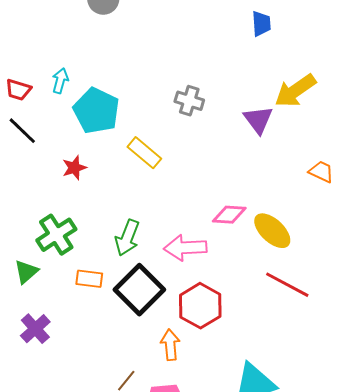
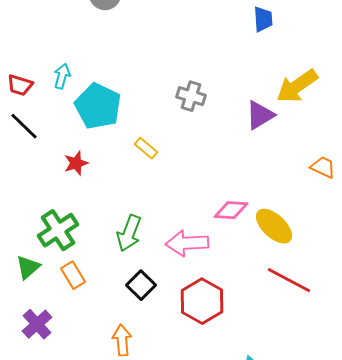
purple triangle: (258, 120) -> (260, 115), turned 36
yellow rectangle: (144, 153) -> (146, 148), size x0.7
orange rectangle: (89, 279) -> (73, 275), moved, turned 52
black square: (139, 290) -> (141, 285), size x0.6
orange arrow: (170, 345) -> (122, 340), moved

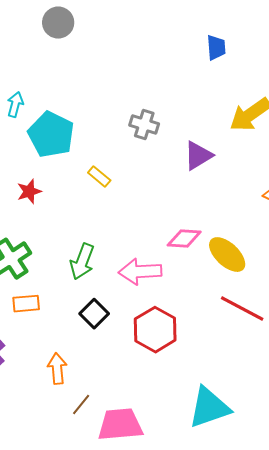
purple triangle: (260, 115) -> (198, 156), moved
orange rectangle: (73, 275) -> (26, 304), turned -64
orange arrow: (122, 340) -> (57, 369), moved

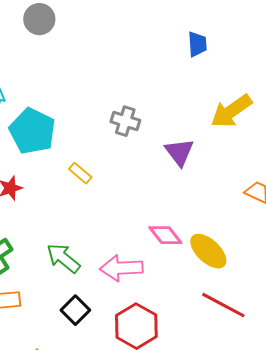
purple triangle: (198, 156) -> (179, 152), turned -36
pink diamond: (184, 239) -> (165, 235), turned 48
green arrow: (82, 262) -> (63, 258), turned 108

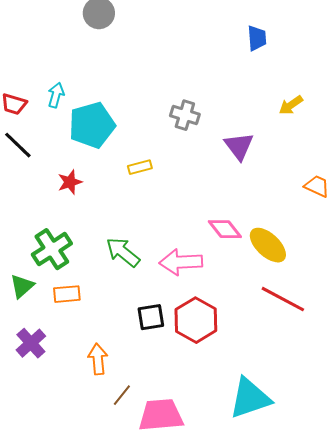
yellow arrow: (231, 111) -> (291, 105), size x0.6
cyan pentagon: (32, 131) -> (92, 125), turned 30
yellow rectangle: (80, 173) -> (140, 167), turned -55
black square: (75, 310) -> (151, 317), moved, turned 36

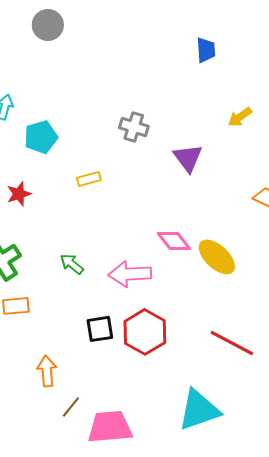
cyan pentagon: (92, 125) -> (41, 137), size x0.7
green arrow: (123, 252) -> (72, 264), size x0.7
red line: (283, 299) -> (232, 343), moved

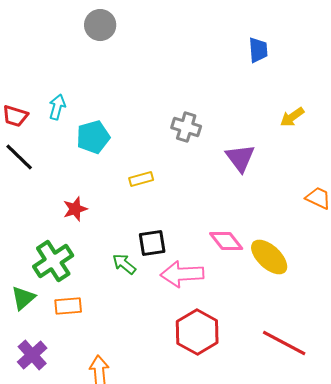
red star: (19, 194) -> (75, 209), moved
black square: (100, 329) -> (152, 243), moved

